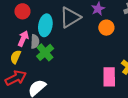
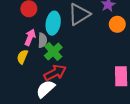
red arrow: (16, 78) -> (55, 73), moved

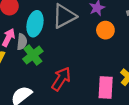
red arrow: (55, 73) -> (61, 79), moved, turned -35

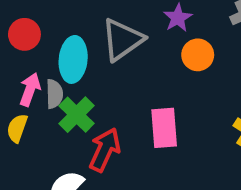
red arrow: (61, 79) -> (105, 150), moved
pink rectangle: (106, 87) -> (164, 128), moved

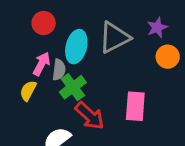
red arrow: (105, 150) -> (90, 116), turned 100

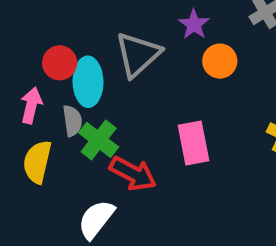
red circle: (44, 23) -> (60, 63), moved
pink arrow: (42, 64) -> (31, 105), moved
yellow semicircle: (28, 91) -> (37, 162), size x1.4

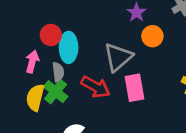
gray triangle: (138, 54) -> (118, 57), moved
green cross: (99, 140) -> (56, 92), moved
red arrow: (133, 174) -> (96, 87), moved

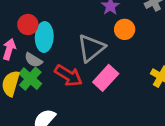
gray semicircle: (58, 72) -> (33, 60), turned 126
pink rectangle: (135, 88) -> (106, 78), turned 50

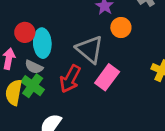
gray triangle: (91, 48) -> (90, 49), turned -36
red arrow: (68, 76) -> (70, 79), turned 92

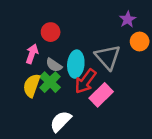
cyan ellipse: (42, 43) -> (76, 64), moved
pink rectangle: (107, 77) -> (101, 95), moved

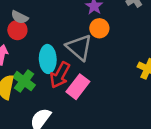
orange circle: (140, 42) -> (99, 28), moved
gray semicircle: (54, 65) -> (20, 17), moved

